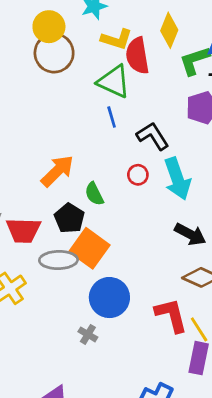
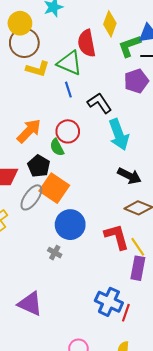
yellow L-shape: (117, 39) -> (38, 69), moved
red circle: (138, 175) -> (68, 131), moved, size x1.5
gray ellipse: (58, 260) -> (31, 197), turned -52

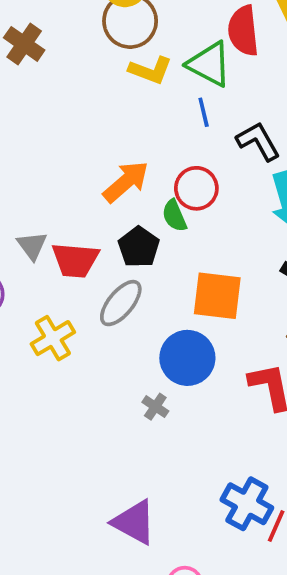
orange square: (54, 188) -> (217, 296), moved, turned -32
purple triangle: (30, 304) -> (134, 522), moved

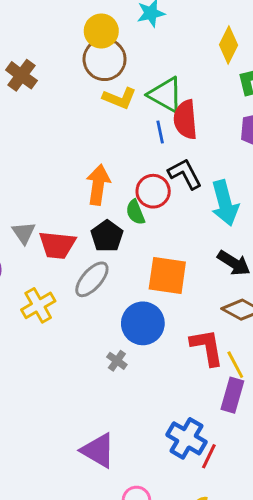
red semicircle: (243, 31) -> (185, 120), moved
black L-shape: (258, 141) -> (185, 174), moved
orange arrow: (126, 182) -> (98, 185), turned -42

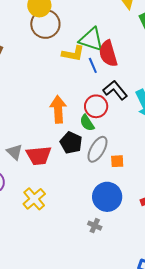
yellow L-shape: (119, 98) -> (73, 53), moved
orange square: (167, 276) -> (117, 161), size x0.5
gray ellipse: (92, 279) -> (97, 149), moved

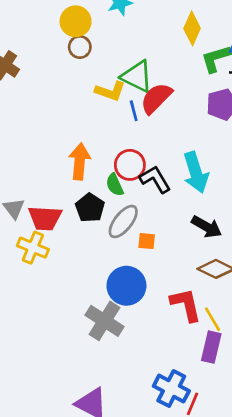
brown circle: (45, 24) -> (80, 47), size x0.6
red semicircle: (108, 54) -> (156, 98), turned 52
black L-shape: (115, 90) -> (155, 179), moved
yellow cross: (34, 199) -> (33, 248), moved, turned -35
gray cross: (95, 226) -> (104, 321), size x2.0

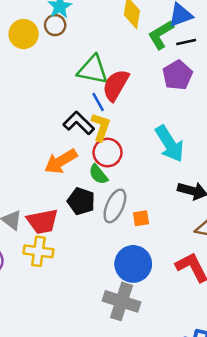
brown circle: (80, 47) -> (55, 25), moved
yellow L-shape: (110, 91) -> (101, 127), moved, turned -76
orange arrow: (80, 162) -> (61, 161), turned -112
black L-shape: (155, 179) -> (79, 123), moved

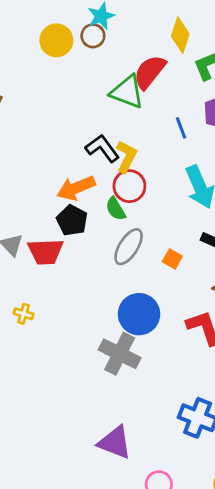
red semicircle: (116, 85) -> (150, 72), moved
blue line: (98, 102) -> (181, 128), moved
black pentagon: (81, 201) -> (72, 220), moved
orange square: (141, 218) -> (172, 259), moved, turned 30
yellow cross: (38, 251) -> (24, 314), moved, size x0.6

